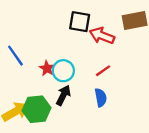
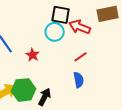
cyan circle: (63, 71) -> (55, 32), moved
black arrow: (63, 95) -> (45, 97), moved

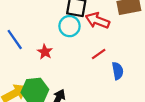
blue semicircle: (79, 80) -> (118, 71), moved

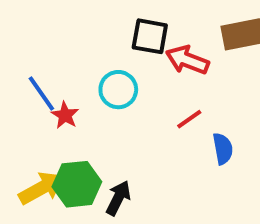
cyan circle: (70, 26) -> (118, 90), moved
red star: (45, 52) -> (65, 115), moved

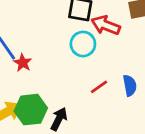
cyan circle: (118, 90) -> (83, 44), moved
red line: (189, 119) -> (99, 87), moved

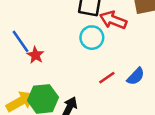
blue semicircle: (130, 85) -> (136, 76), turned 54

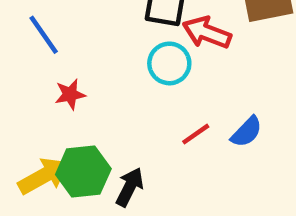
blue line: (21, 41) -> (44, 35), moved
red star: (36, 55) -> (70, 94), turned 30

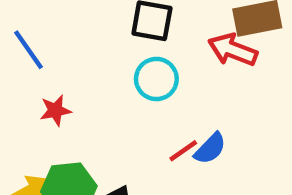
red arrow: (207, 33) -> (233, 50), moved
blue semicircle: (247, 132) -> (210, 149), moved

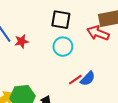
red star: (55, 110) -> (22, 41), moved

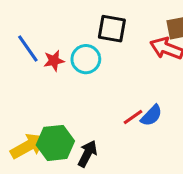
cyan circle: (63, 47) -> (86, 59), moved

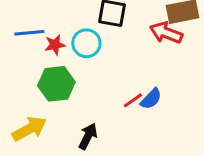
blue line: (28, 48) -> (29, 33), turned -60
green hexagon: (55, 143) -> (56, 84), moved

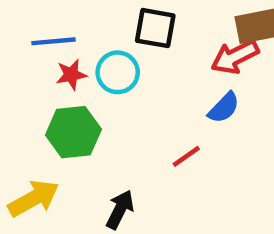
blue line: (29, 33) -> (53, 41), moved
red arrow: (166, 33) -> (235, 57), turned -48
blue semicircle: (151, 99) -> (224, 108), moved

